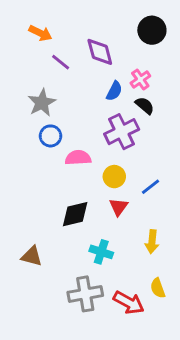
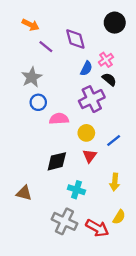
yellow semicircle: (158, 288) -> (119, 217), turned -128
gray cross: (85, 294) -> (64, 221), turned 35

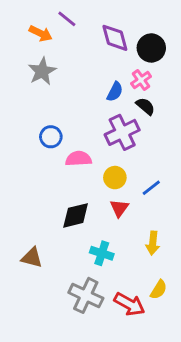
black circle: (115, 23) -> (151, 48), moved
purple diamond: (75, 39) -> (115, 38), moved
purple line: (46, 47) -> (67, 19), moved
gray star: (32, 77) -> (42, 71), moved

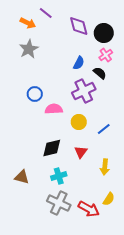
pink cross: (141, 80) -> (106, 55), moved
red triangle: (119, 208) -> (81, 152), moved
cyan cross: (102, 253) -> (59, 176), moved, turned -35

